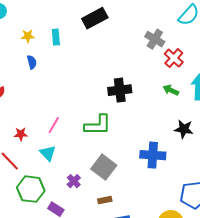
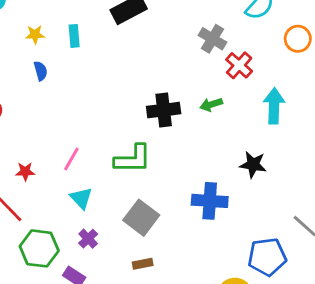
green arrow: (171, 90) -> (211, 104), moved, turned -42
cyan triangle: (48, 153) -> (81, 198), moved
purple cross: (74, 181) -> (88, 239), moved

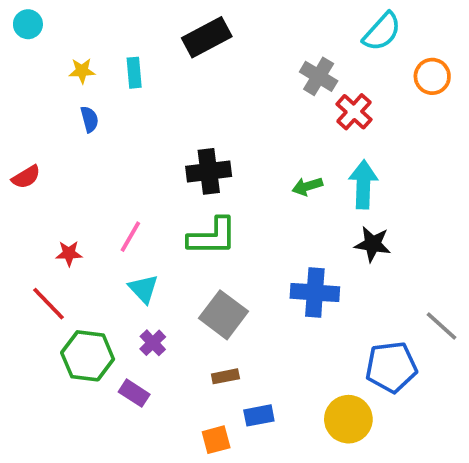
green arrow: (211, 104) -> (307, 186), moved
cyan arrow: (274, 106) -> (363, 184), moved
black cross: (164, 110) -> (209, 171), moved

